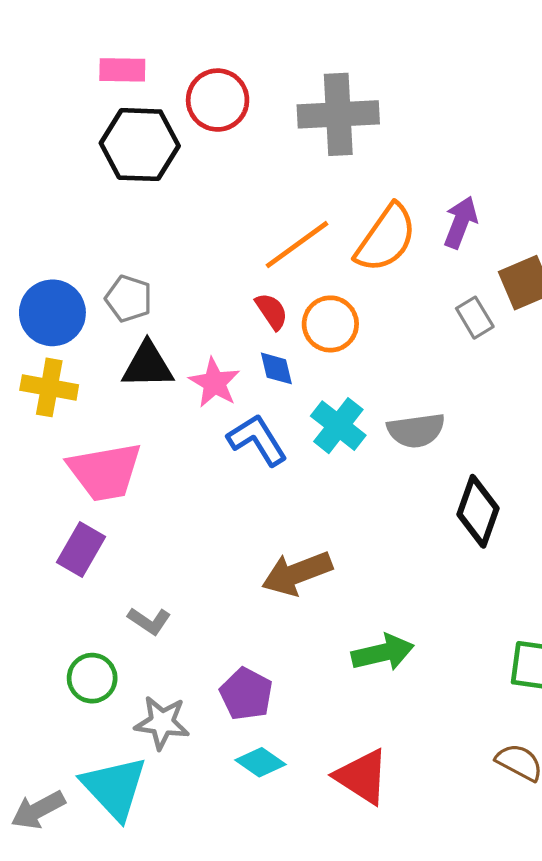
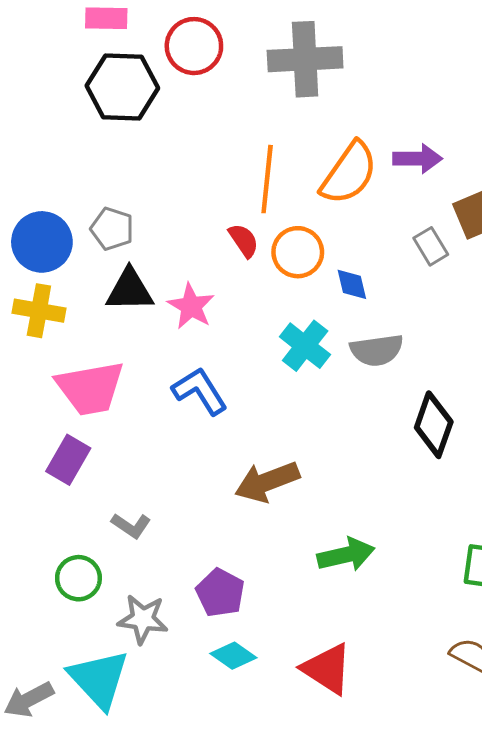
purple arrow: (461, 222) -> (418, 159), turned 69
orange line: (297, 245) -> (267, 179), turned -48
blue diamond: (276, 368) -> (352, 284), moved
blue L-shape: (257, 440) -> (200, 391), moved

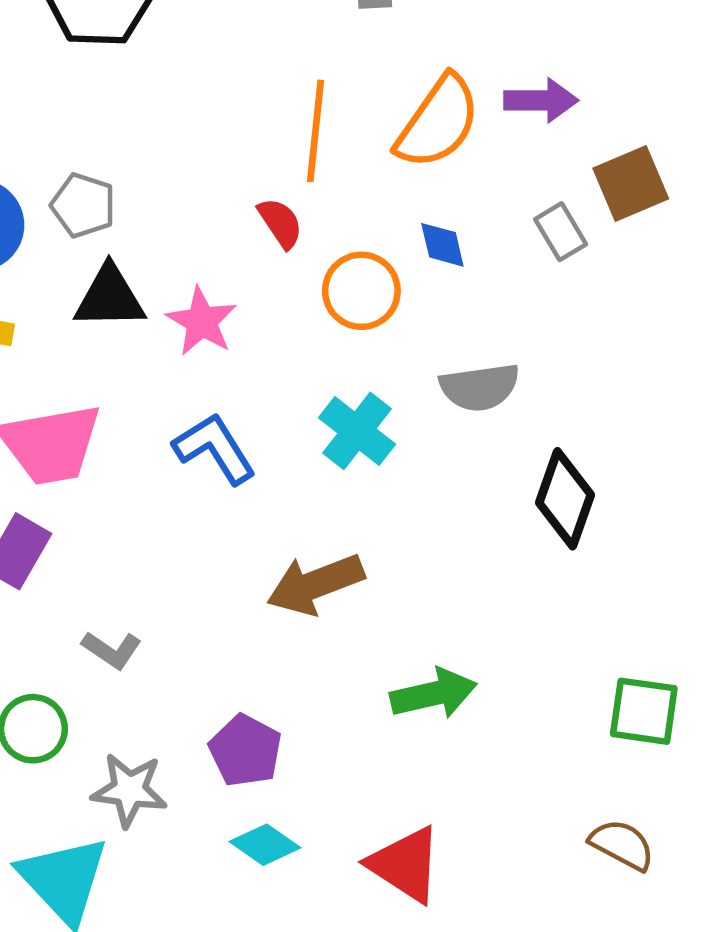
orange circle: (298, 252) -> (361, 291), moved
blue diamond: (352, 284) -> (442, 245), moved
cyan cross: (305, 346) -> (357, 431), moved

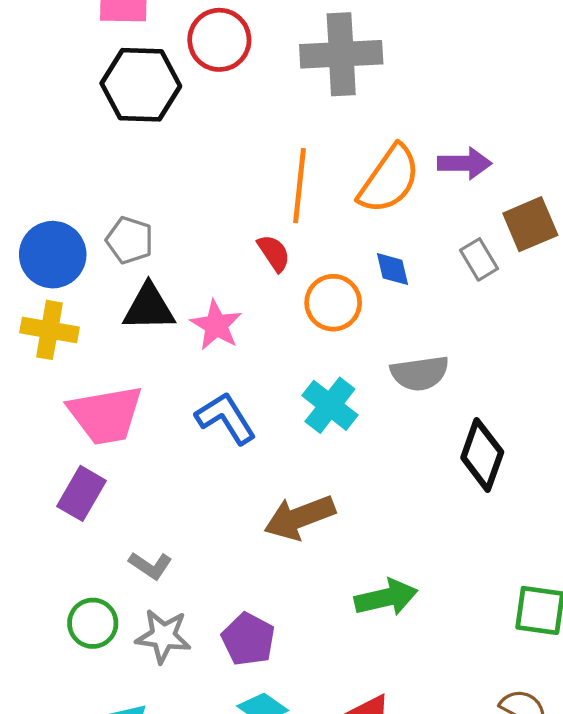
gray star: (129, 790) -> (163, 636), moved

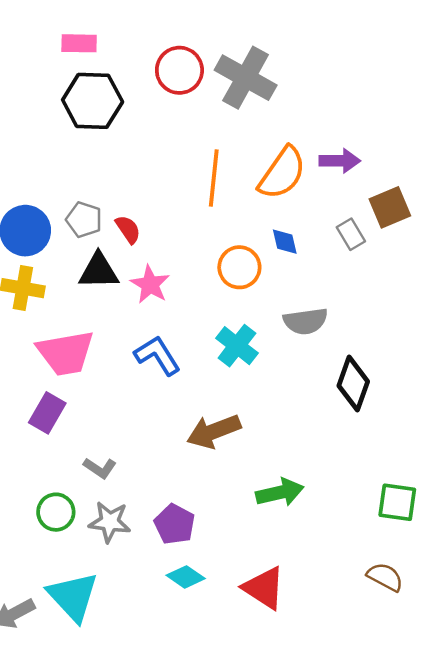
red circle: (219, 40) -> (179, 70), moved
gray cross: (341, 54) -> (246, 78), turned 32
red semicircle: (274, 253) -> (128, 229), moved

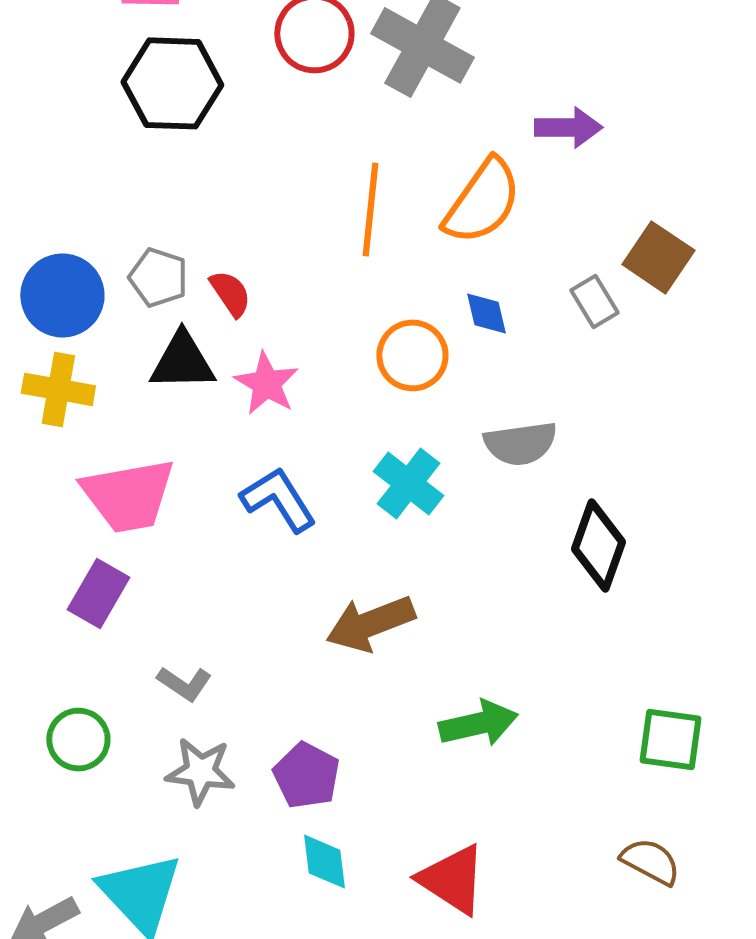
purple arrow: (340, 161) -> (568, 127), moved
brown square: (390, 207) -> (658, 257), turned -33
green circle: (56, 512) -> (78, 740), moved
cyan diamond: (186, 577) -> (324, 862), turned 48

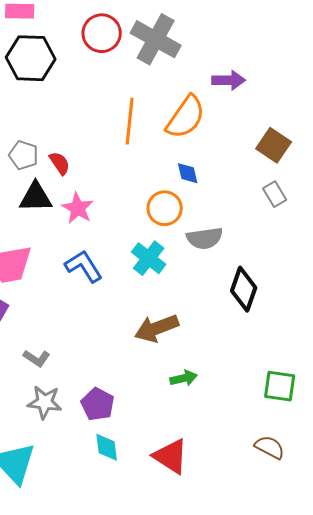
gray rectangle: (594, 301) -> (275, 194), moved
orange circle: (412, 355) -> (165, 208), moved
brown arrow: (370, 624) -> (157, 328), moved
green arrow: (478, 724) -> (184, 378), size x0.7

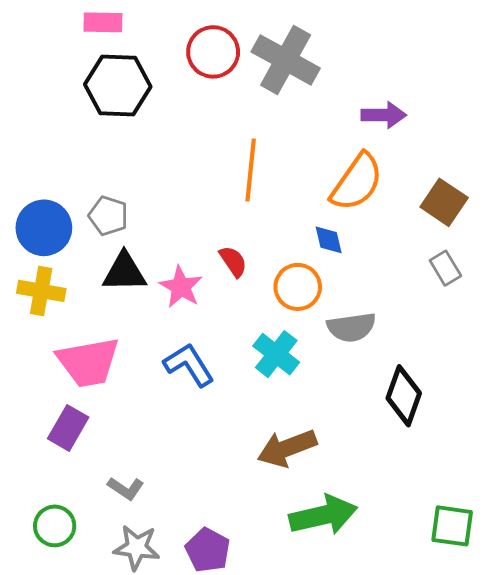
orange semicircle: (186, 117) -> (357, 182), moved
red semicircle: (60, 163) -> (233, 261), moved
green arrow: (184, 378) -> (323, 515), size x1.8

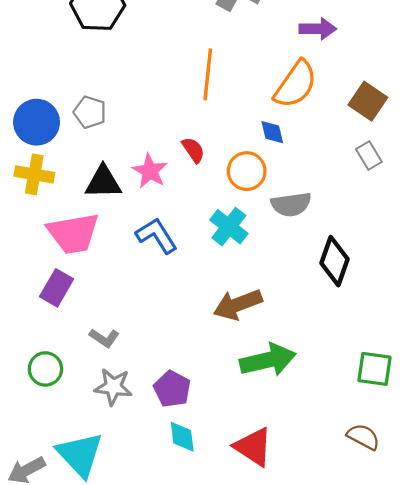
black triangle: (124, 272) -> (103, 182), moved

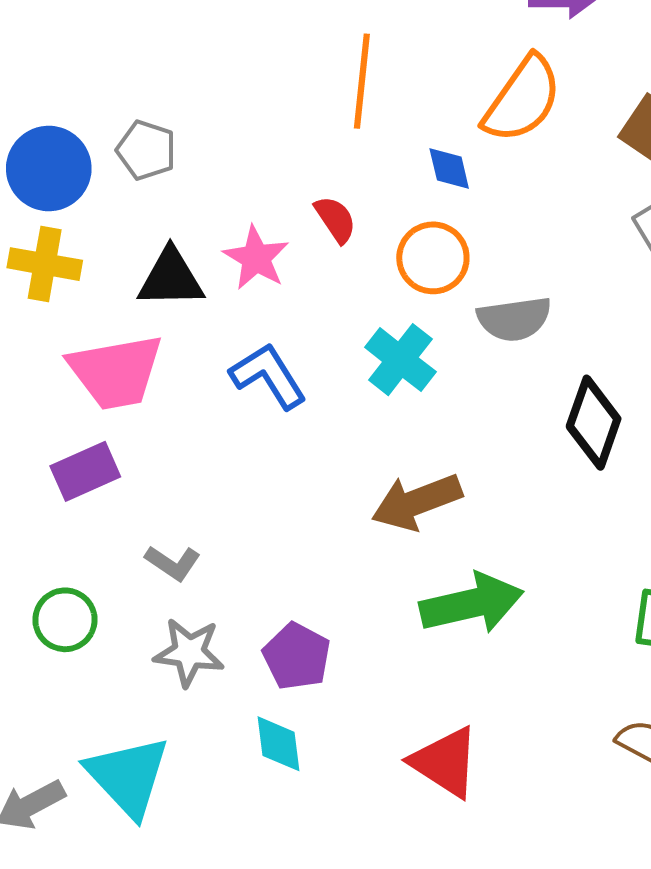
blue diamond: (272, 132) -> (449, 168), moved
purple rectangle: (57, 288) -> (85, 471), turned 36
cyan diamond: (182, 437) -> (278, 744), moved

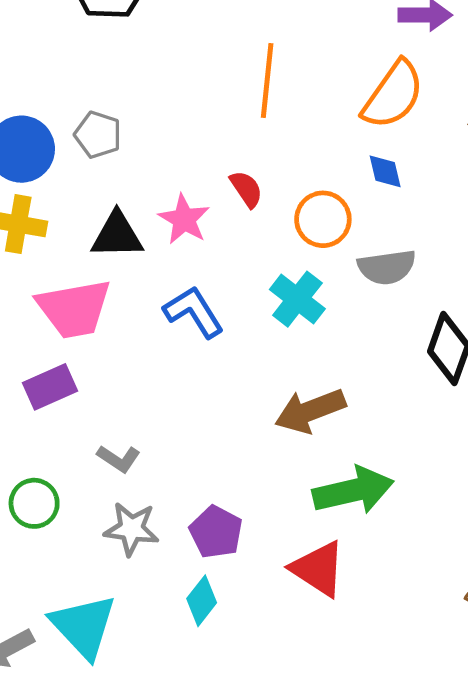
blue diamond: (449, 168) -> (385, 171), moved
cyan diamond: (278, 744) -> (202, 601), turned 45
red triangle: (445, 762) -> (318, 569), moved

